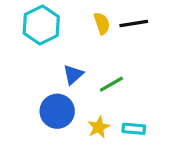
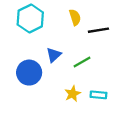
black line: (134, 23) -> (98, 30), moved
blue circle: (57, 111) -> (29, 73), moved

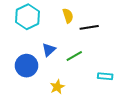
yellow star: (73, 94) -> (57, 87), moved
cyan rectangle: (98, 95) -> (105, 76), moved

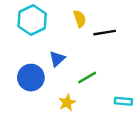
green line: (74, 56) -> (87, 78), moved
cyan rectangle: (105, 76) -> (123, 101), moved

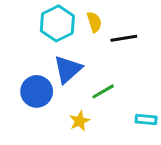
cyan hexagon: (32, 20) -> (57, 23), moved
blue triangle: (57, 59) -> (68, 69), size x1.5

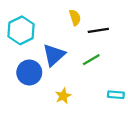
cyan hexagon: (57, 23) -> (21, 30), moved
green line: (103, 91) -> (91, 60), moved

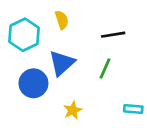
yellow semicircle: (75, 17) -> (62, 20), moved
green line: (91, 60) -> (105, 68), turned -36

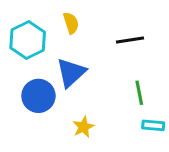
green line: (105, 68) -> (139, 93), moved, turned -35

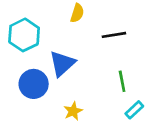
yellow semicircle: (71, 23) -> (77, 13), moved, turned 36
cyan rectangle: (153, 125) -> (134, 110), turned -48

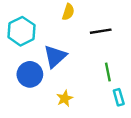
cyan rectangle: (134, 110) -> (119, 97), turned -63

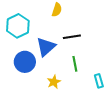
black line: (101, 31) -> (72, 37), moved
green line: (108, 72) -> (75, 64), moved

